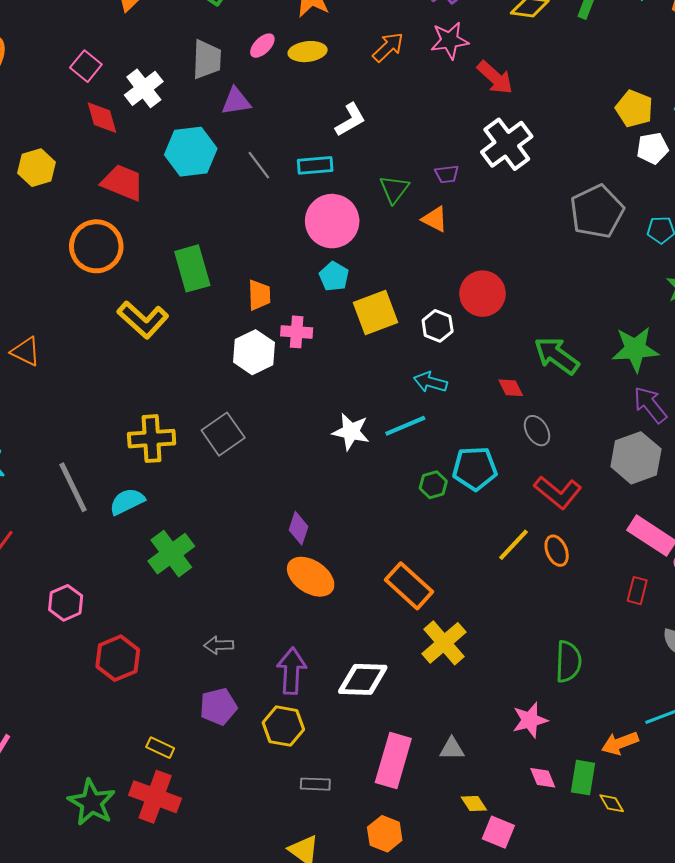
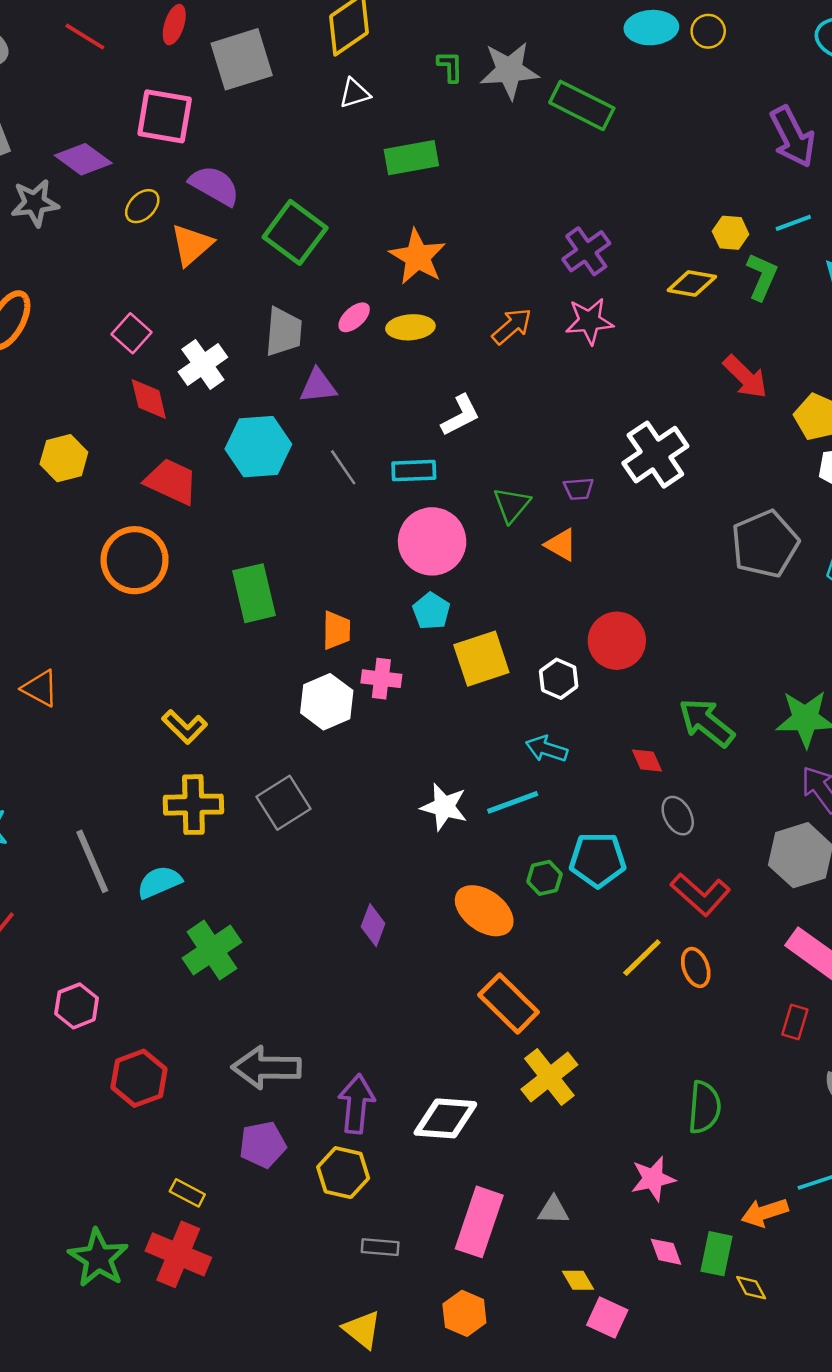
red arrow: (495, 78) -> (745, 377), moved
yellow L-shape: (143, 320) -> (185, 727), moved, size x0.7
orange ellipse: (311, 577) -> (484, 911), moved
gray arrow: (219, 645) -> (266, 1068), size x1.8

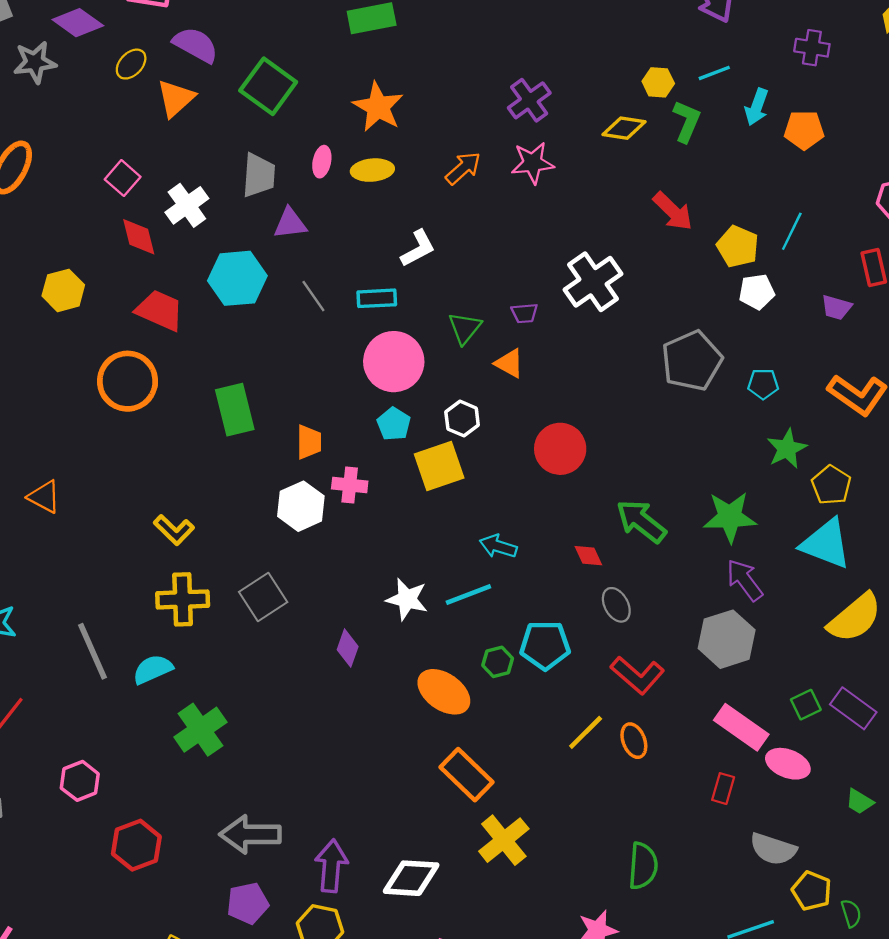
pink ellipse: (354, 317) -> (322, 162), turned -36
white hexagon: (559, 679) -> (462, 419), moved
purple diamond: (373, 925) -> (348, 648), moved

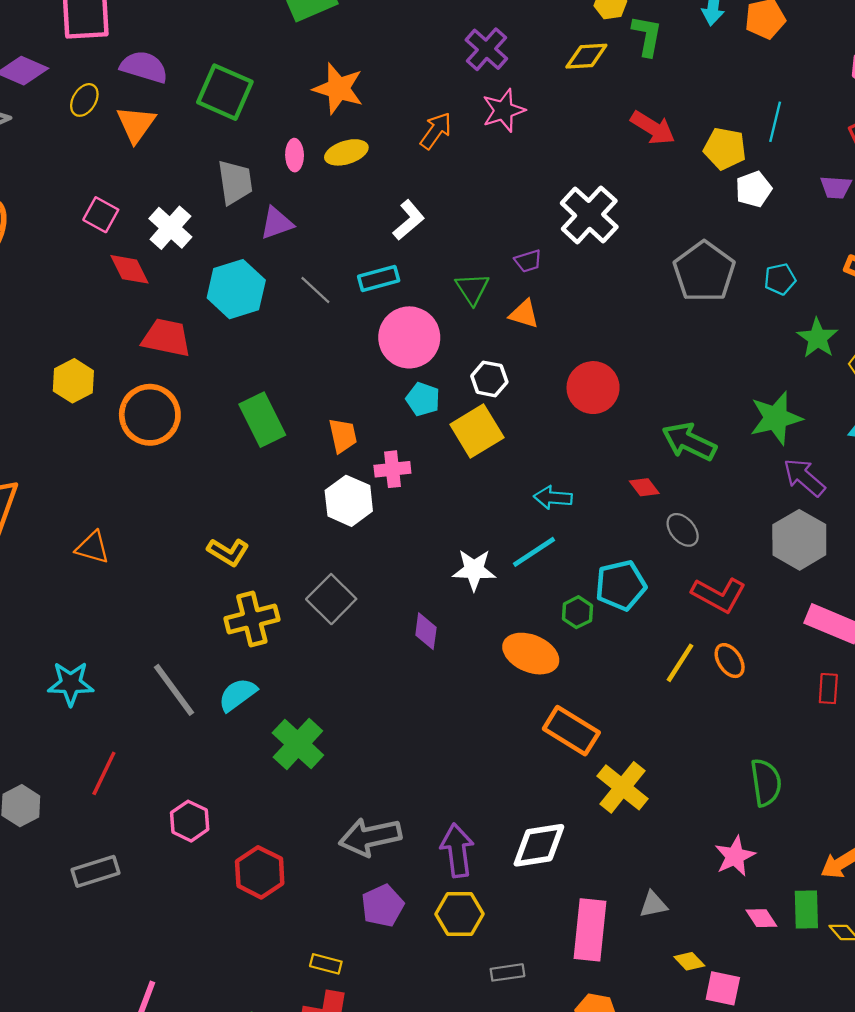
yellow hexagon: (63, 290) -> (73, 381), moved

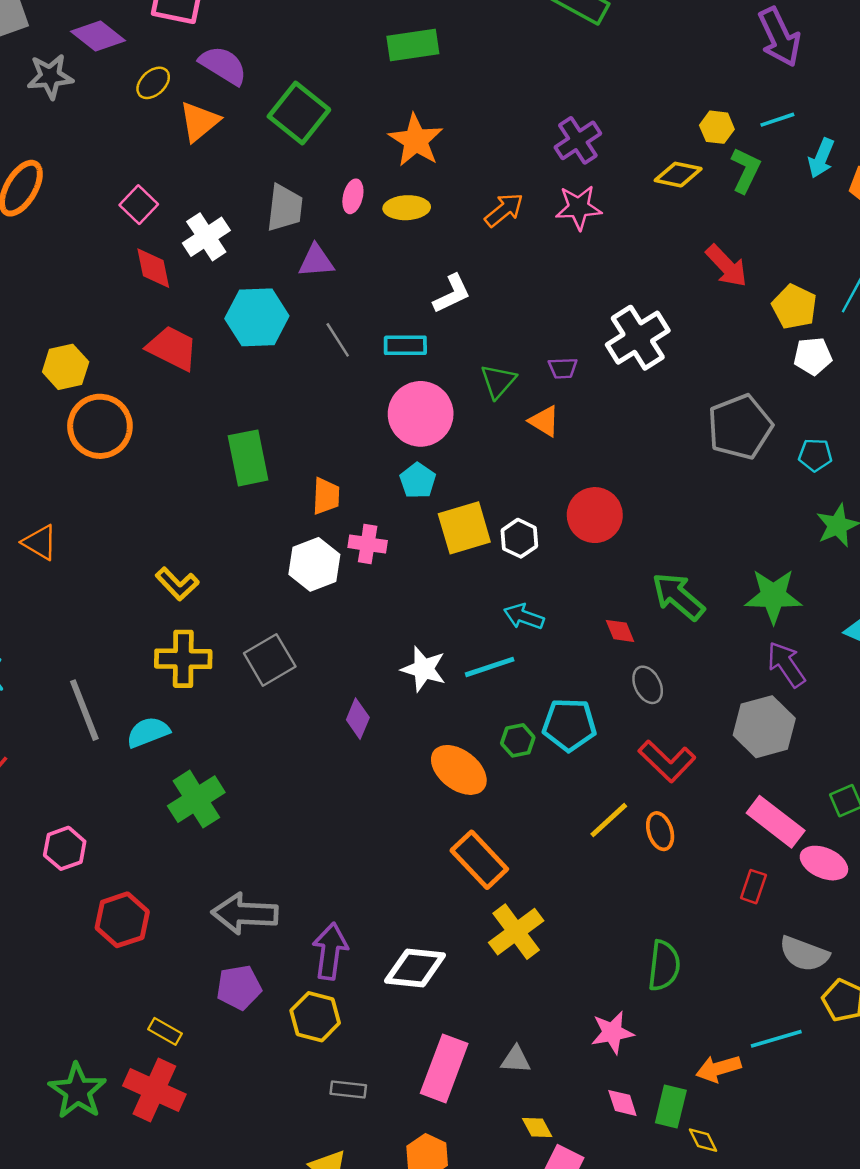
white hexagon: (489, 379) -> (519, 538), moved
orange circle: (150, 415) -> (100, 426), moved

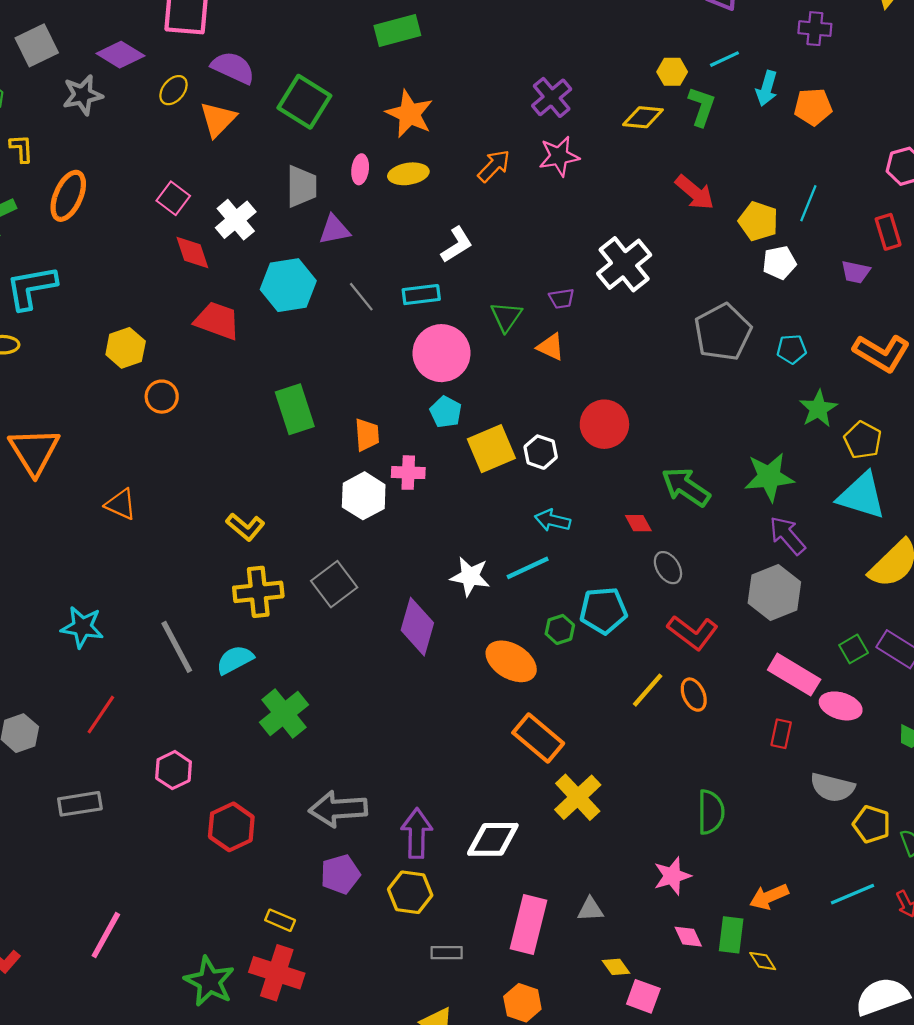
orange circle: (100, 426) -> (162, 397), size x0.6
purple diamond: (358, 719) -> (417, 627), size x1.6
cyan line: (776, 1039) -> (852, 894), moved

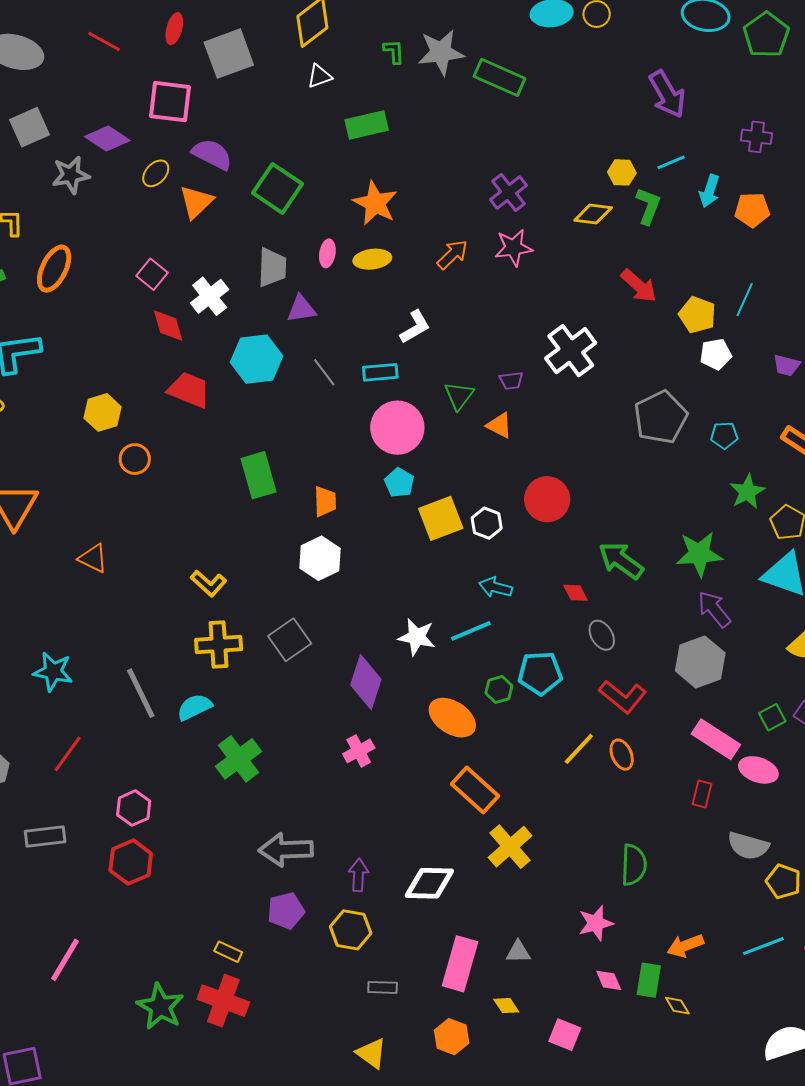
pink cross: (408, 473) -> (359, 751), moved, turned -32
red hexagon: (231, 827) -> (131, 862), moved
purple arrow: (417, 833) -> (359, 875), size x0.7
yellow diamond: (616, 967) -> (506, 1006), moved

